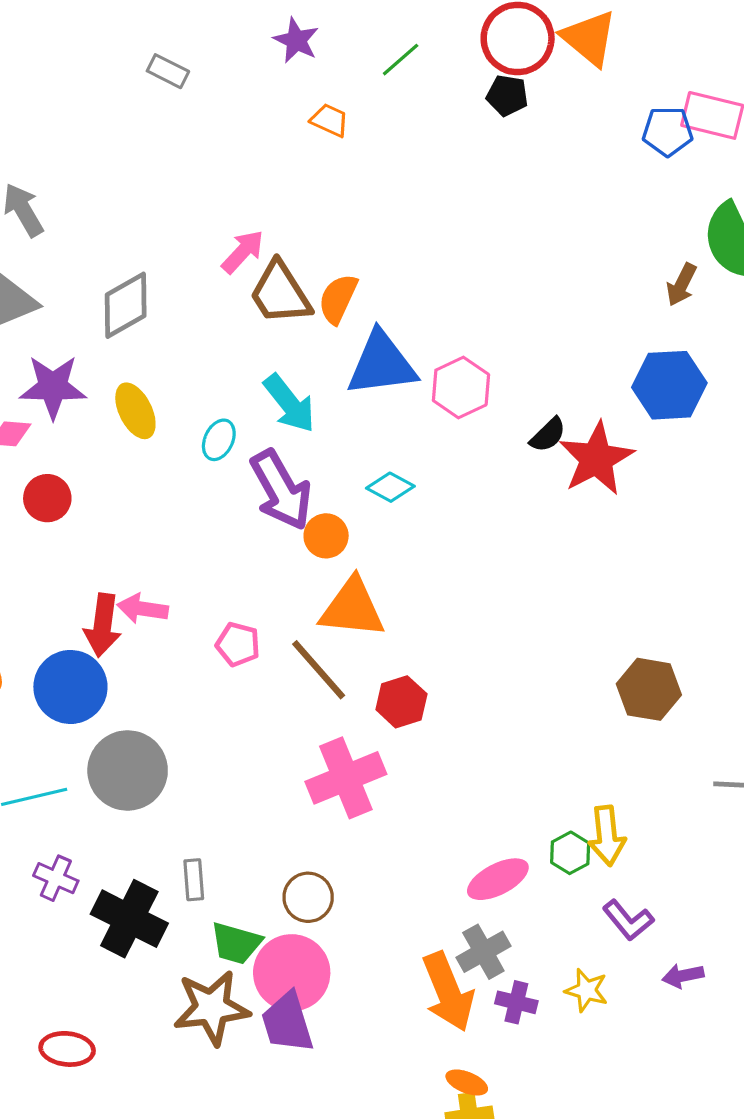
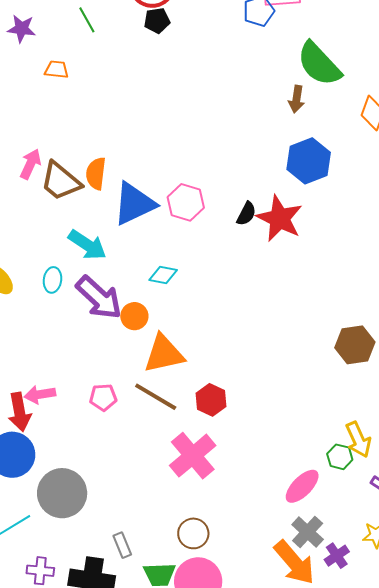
green line: (401, 60) -> (87, 20), turned -60
purple cross: (516, 1002) -> (337, 556), turned -30

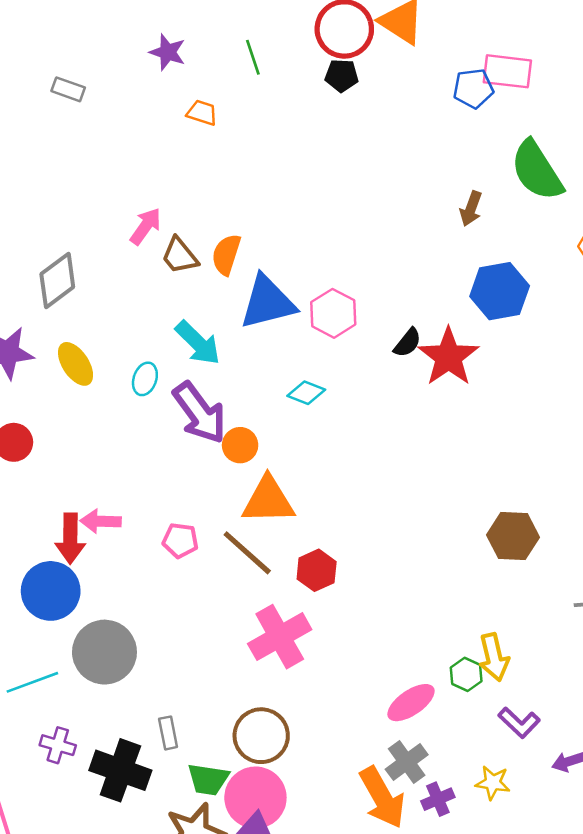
brown arrow: (296, 99) -> (471, 209), moved
brown trapezoid: (61, 181) -> (180, 256), size x0.7
cyan diamond: (163, 275) -> (306, 393), moved
brown circle: (193, 533) -> (261, 736), size x1.4

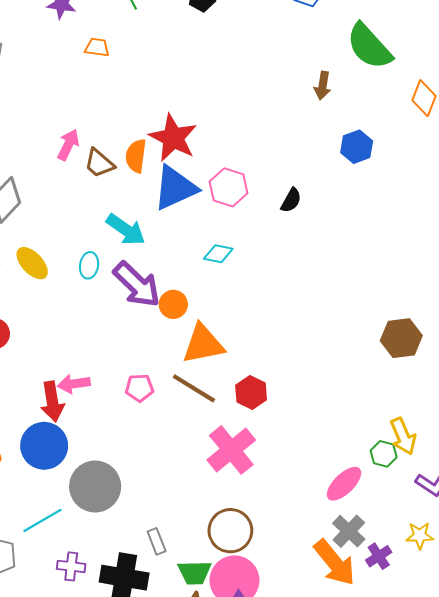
blue hexagon: (500, 291) -> (357, 147), size x0.7
red star: (448, 357) -> (173, 138), moved

